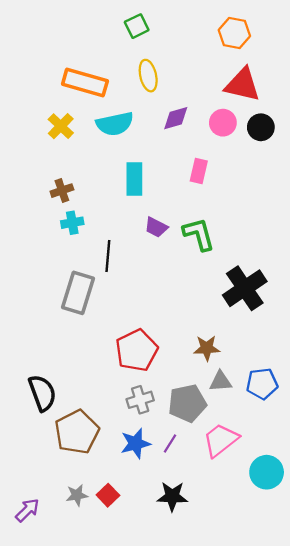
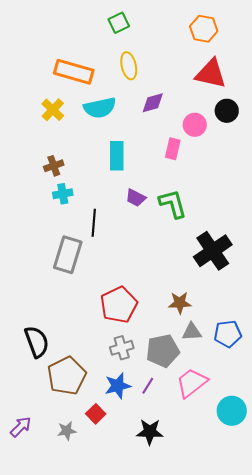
pink circle: (223, 123) -> (195, 125), moved
red square: (108, 495) -> (96, 414), moved
purple arrow: (27, 510) -> (21, 427), moved

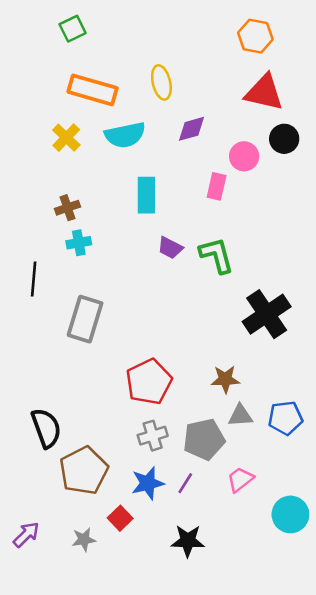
green square: (119, 23) -> (73, 29), moved
black line: (94, 223) -> (34, 279), moved
pink trapezoid: (192, 383) -> (240, 479), size x0.7

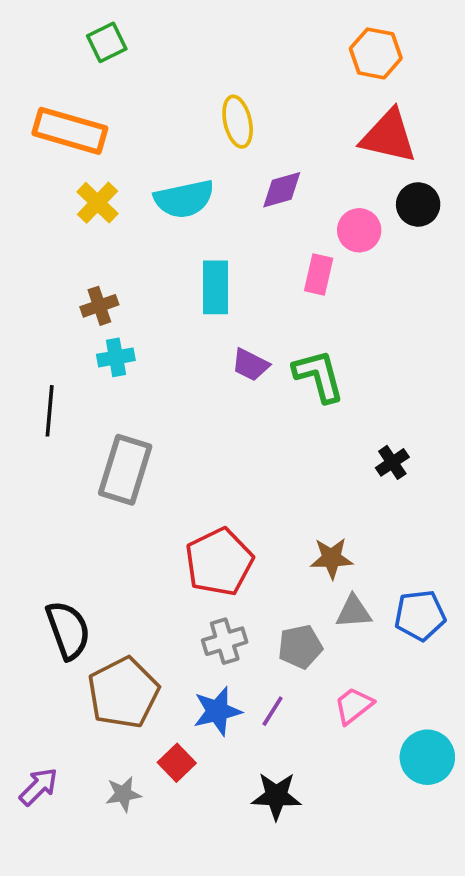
orange rectangle: (93, 90) -> (70, 131), moved
black cross: (267, 314) -> (392, 462), size x0.5
gray pentagon: (204, 439) -> (300, 647), size x0.7

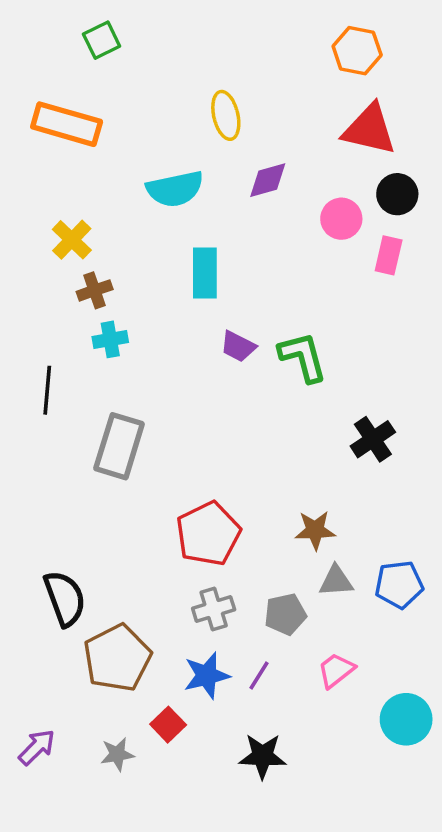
yellow cross: (98, 203) -> (72, 240), moved
pink rectangle: (319, 275) -> (389, 255), moved
black cross: (392, 462) -> (373, 439), size x1.4

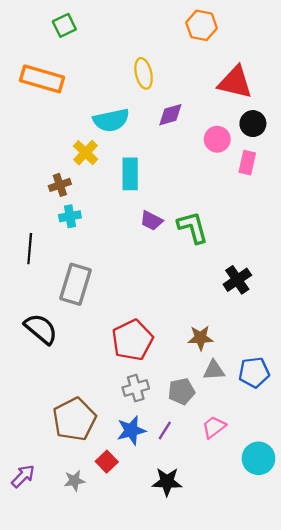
orange hexagon: (357, 51) -> (202, 25), moved
yellow cross: (72, 240) -> (86, 153), moved
black semicircle: (65, 598) -> (41, 329), moved, turned -30

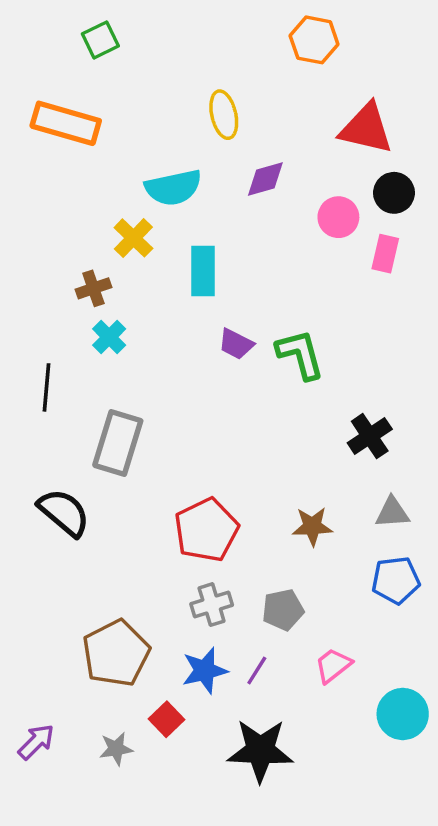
cyan cross: (70, 216) -> (109, 337), turned -35
gray triangle: (214, 370) -> (392, 512), moved
black star: (167, 482) -> (260, 750), size x1.4

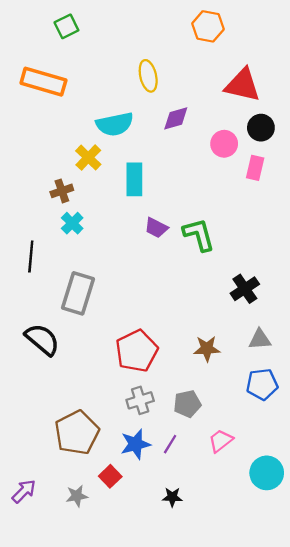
black star: (260, 750) -> (172, 497), size x0.5

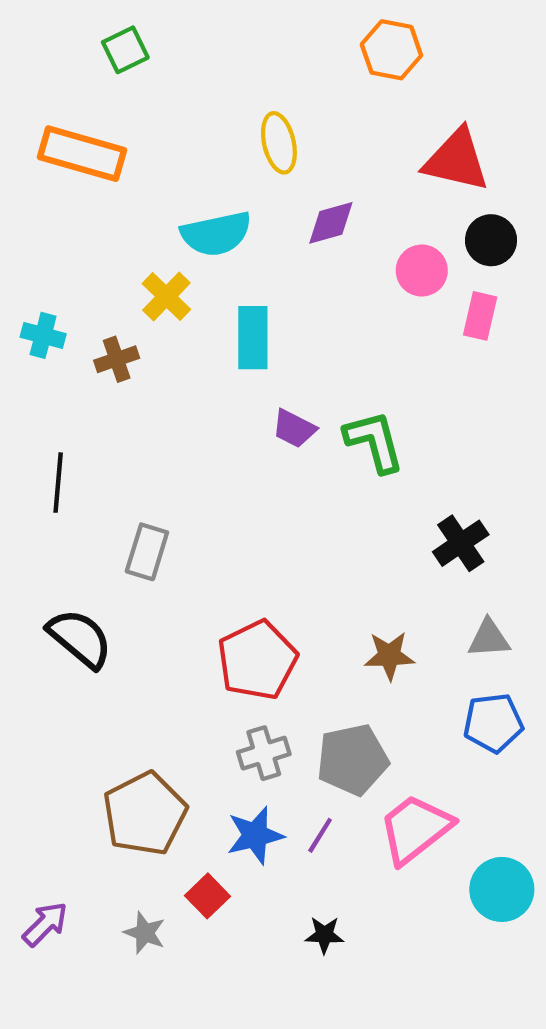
cyan cross: (72, 223) -> (43, 335), moved, turned -30
gray rectangle: (78, 293) -> (147, 552), size x0.7
gray pentagon: (187, 404) -> (353, 760), size x1.4
pink trapezoid: (221, 441) -> (415, 829), size x1.6
gray star: (77, 496) -> (145, 933), turned 30

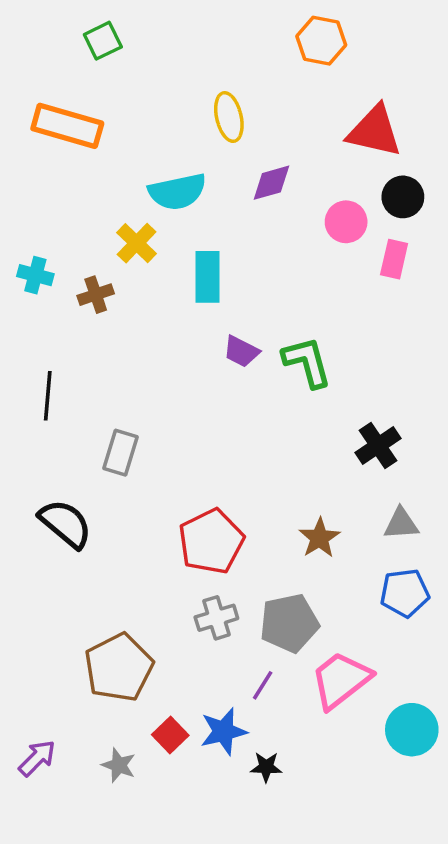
brown star: (389, 656) -> (319, 538), turned -30
blue star: (255, 835) -> (224, 731), moved

